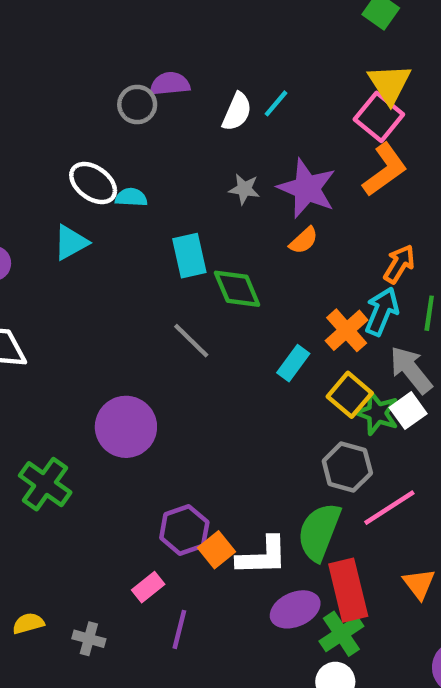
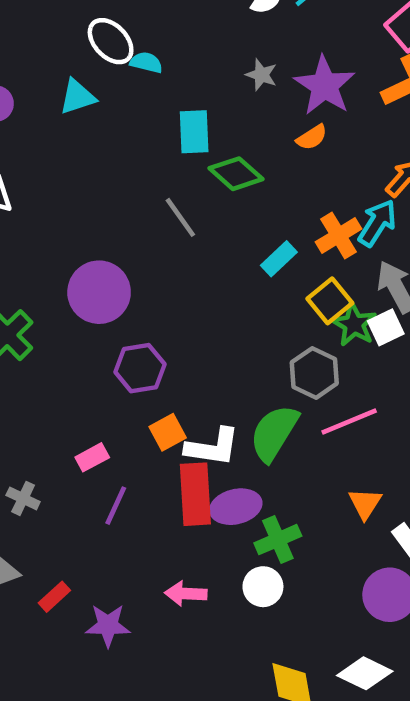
green diamond: (237, 289) -> (236, 174), turned -36
purple hexagon: (184, 530) -> (140, 368), moved
red rectangle: (348, 590) -> (195, 494), moved

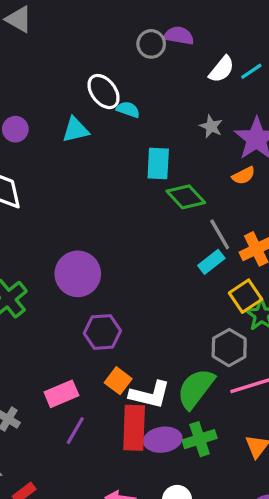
gray line: (180, 217) -> (220, 234), moved
orange square: (168, 432) -> (118, 381), turned -30
pink rectangle: (92, 457) -> (61, 394), size x1.4
green cross: (278, 540) -> (200, 439), moved

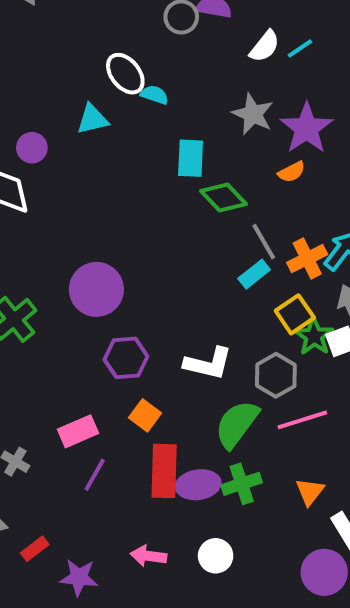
gray star: (211, 126) -> (253, 114), size x1.5
purple circle: (15, 129) -> (32, 148), moved
white L-shape: (150, 395) -> (208, 363), moved

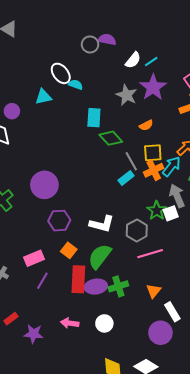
purple star: (306, 128) -> (153, 87), moved
yellow square: (295, 314) -> (153, 153), moved, turned 30
green semicircle: (237, 424) -> (100, 256), moved

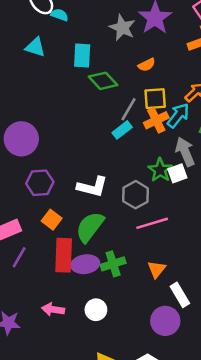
cyan triangle: (43, 97) -> (35, 47), moved, turned 30
gray line: (131, 161) -> (129, 109), turned 60

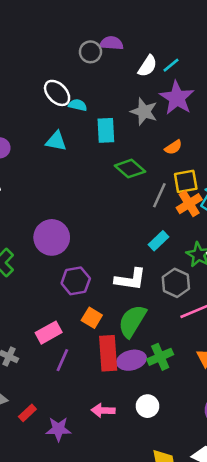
cyan rectangle: (82, 55) -> (106, 130), moved
cyan rectangle: (122, 130) -> (158, 241), moved

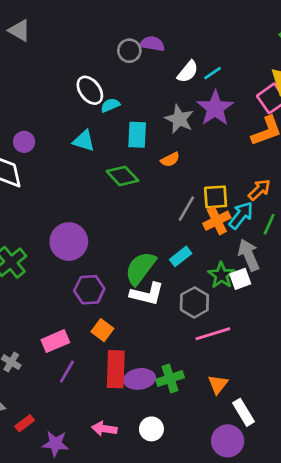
cyan semicircle: (78, 105) -> (110, 105), turned -42
orange semicircle: (173, 147) -> (170, 160), moved
green diamond: (130, 169) -> (122, 176), moved
green semicircle: (132, 321) -> (140, 268), moved

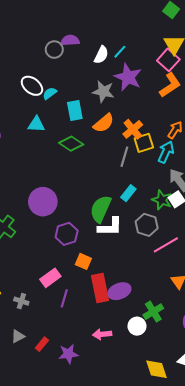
orange semicircle: (170, 160) -> (104, 123), size x1.5
orange cross: (217, 221) -> (133, 129), moved
green cross: (170, 378) -> (153, 312), moved

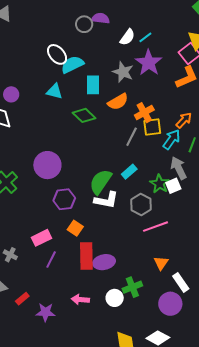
cyan semicircle: (50, 93) -> (72, 65), size x1.6

